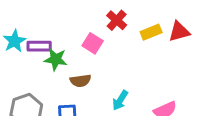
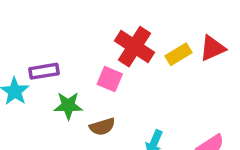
red cross: (117, 20) -> (135, 47), size x1.5
purple rectangle: (39, 46) -> (44, 71), moved

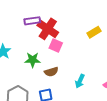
red cross: (135, 47) -> (48, 29), moved
purple rectangle: (44, 71) -> (32, 21), moved

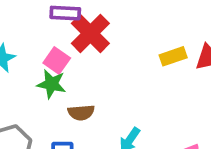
pink square: (56, 45) -> (57, 60), moved

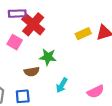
green star: (51, 84) -> (48, 57), moved

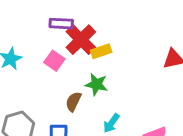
yellow rectangle: (83, 34) -> (101, 51), moved
brown semicircle: (32, 72) -> (73, 102), turned 120

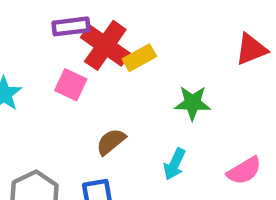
green star: (96, 84) -> (193, 103), moved
brown semicircle: (73, 102) -> (111, 142), turned 36

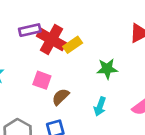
pink square: (71, 85) -> (42, 80), moved

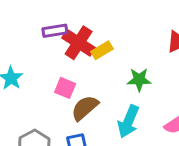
brown semicircle: (61, 97) -> (85, 108), size x1.4
cyan arrow: (100, 107) -> (128, 121), size x1.5

